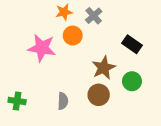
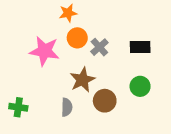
gray cross: (94, 16) -> (99, 47), moved
black rectangle: (132, 44) -> (140, 47), turned -36
brown star: (104, 68) -> (82, 80), moved

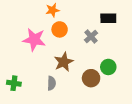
gray cross: (99, 47) -> (91, 37), moved
black rectangle: (140, 47) -> (108, 18), moved
brown circle: (105, 101) -> (91, 78), moved

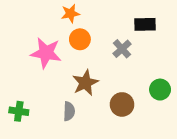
green circle: (108, 67) -> (160, 90), moved

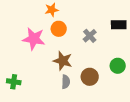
black rectangle: (145, 24) -> (119, 25), moved
brown star: (85, 83) -> (63, 61), turned -30
gray semicircle: (69, 111) -> (66, 82), moved

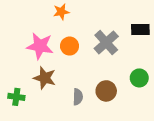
orange circle: (59, 29) -> (70, 46), moved
gray cross: (90, 36) -> (106, 42), size x1.5
brown star: (63, 61) -> (45, 78), moved

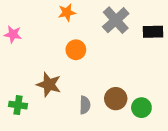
gray cross: (106, 42) -> (116, 20), moved
pink star: (40, 46) -> (13, 34), moved, size x0.6
green circle: (139, 78) -> (141, 108), moved

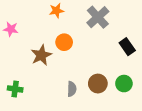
black rectangle: (153, 32) -> (127, 47), moved, turned 56
brown star: (49, 84) -> (41, 55), moved, turned 30
green circle: (141, 108) -> (124, 84), moved

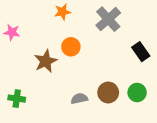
gray semicircle: (72, 89) -> (79, 99), turned -104

